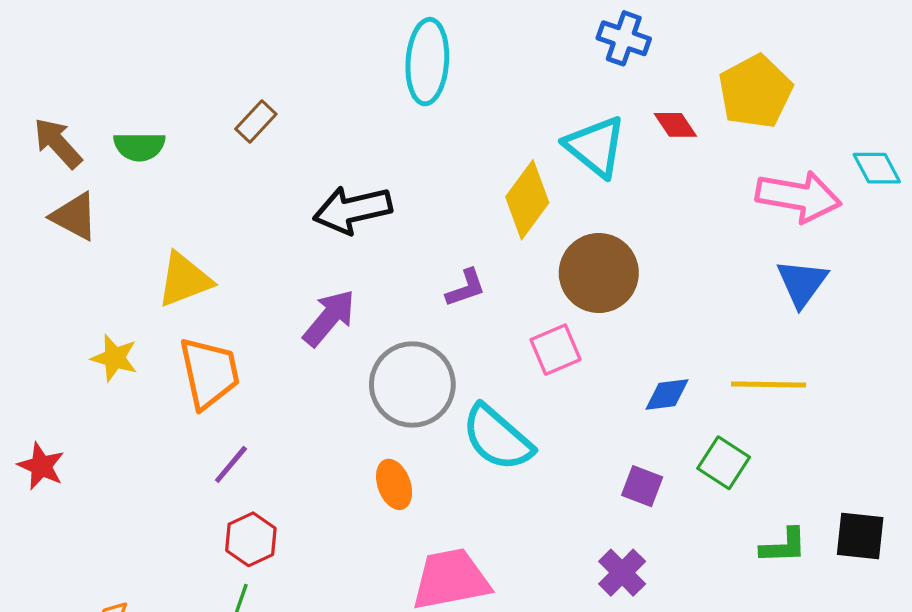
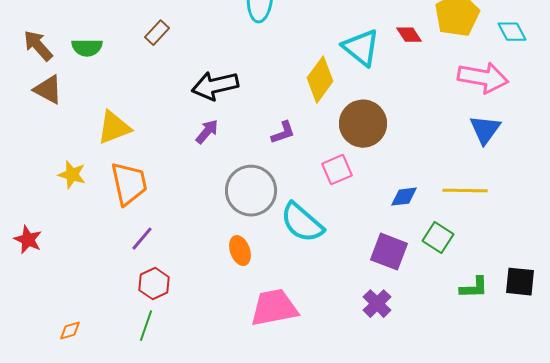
cyan diamond: (877, 168) -> (512, 32), moved
purple arrow: (329, 318) -> (207, 132), moved, size x0.7
purple square: (642, 486) -> (389, 252), size x1.5

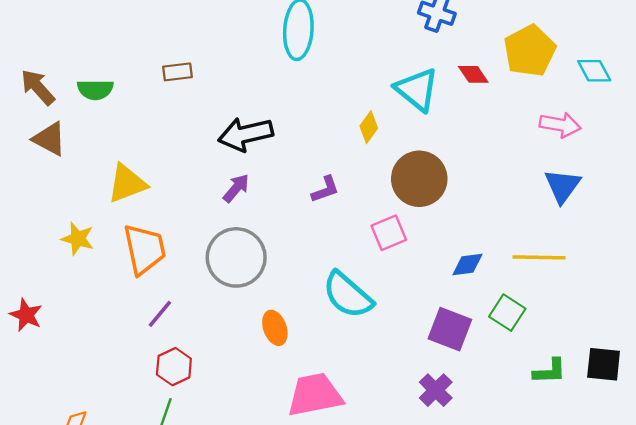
brown rectangle: (157, 33) -> (177, 72), turned 40
pink arrow: (483, 78) -> (560, 125), size x0.7
yellow diamond: (320, 80) -> (369, 127), size x0.6
gray circle: (251, 191) -> (236, 257), moved

